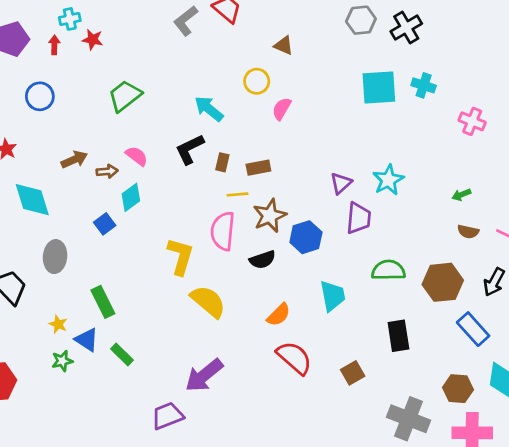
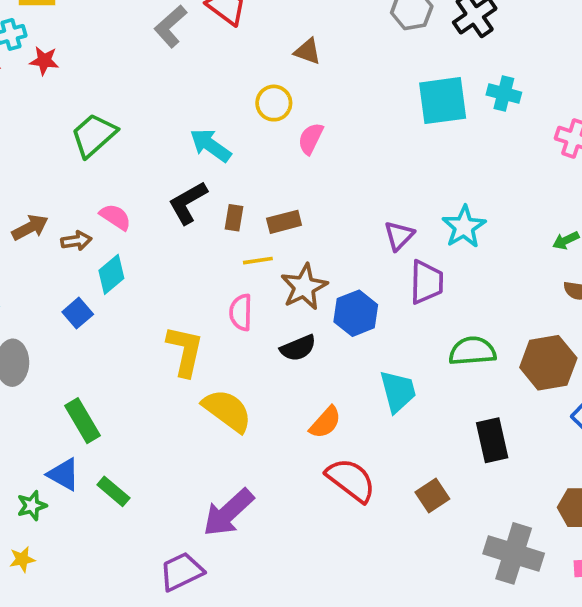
pink semicircle: (223, 231) -> (241, 312), size x0.7
yellow star: (58, 324) -> (22, 559), moved, turned -30

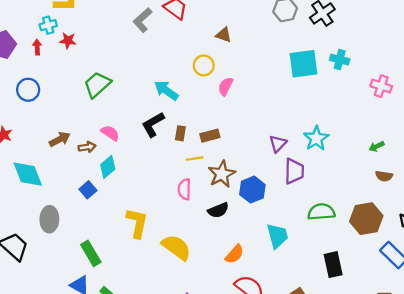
yellow L-shape: (185, 351) -> (137, 223), moved

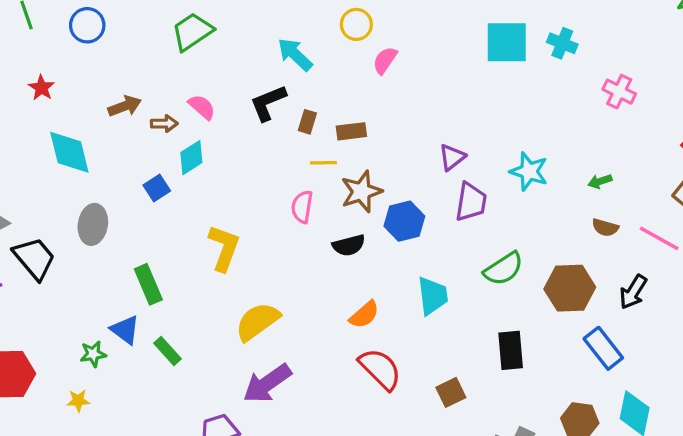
cyan star: (316, 138) -> (529, 171), moved, turned -30
green semicircle: (321, 212) -> (504, 269), turned 144
yellow semicircle: (176, 247) -> (257, 322), moved, turned -80

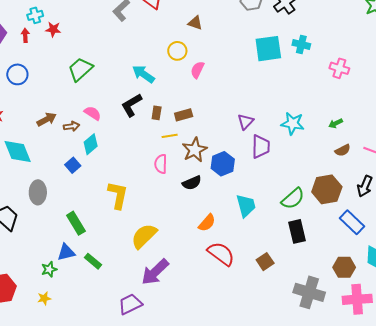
brown semicircle: (605, 228) -> (343, 150), turned -35
green semicircle: (504, 269) -> (293, 198), moved
blue triangle: (125, 330) -> (66, 252), turned -42

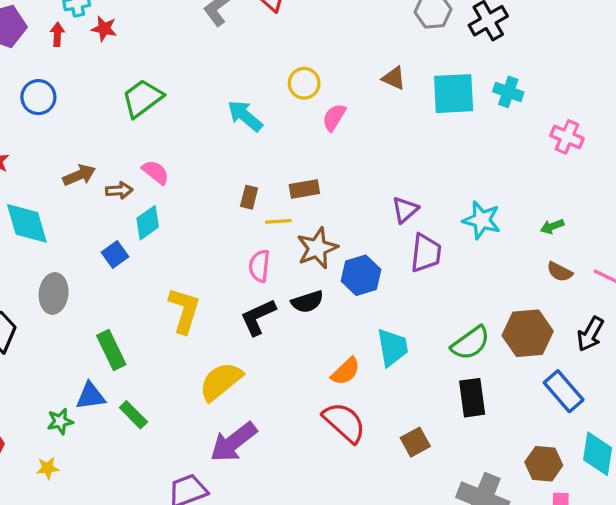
brown triangle: (195, 23) -> (394, 78), moved
black L-shape: (132, 105) -> (258, 317), moved
brown rectangle: (157, 113) -> (249, 197), moved
brown semicircle: (343, 150) -> (560, 272), turned 49
orange semicircle: (207, 223) -> (346, 371), moved

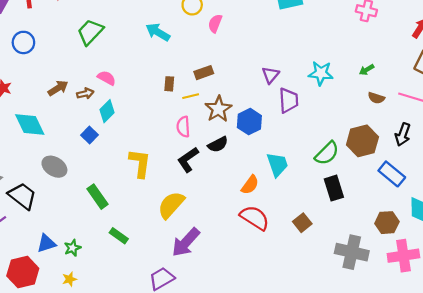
gray ellipse: (54, 293) -> (54, 167), turned -55
blue triangle: (91, 396) -> (46, 243), moved

